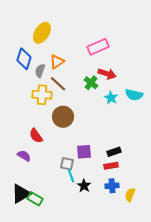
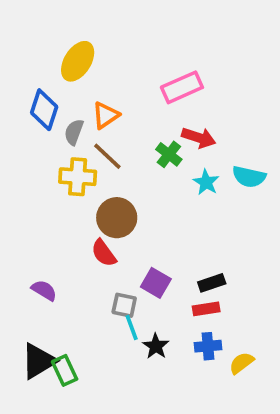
red semicircle: (36, 136) -> (104, 253), moved
purple square: (84, 152) -> (156, 283), turned 35
yellow semicircle: (130, 195) -> (241, 363), turned 32
green rectangle: (35, 199) -> (65, 370), turned 35

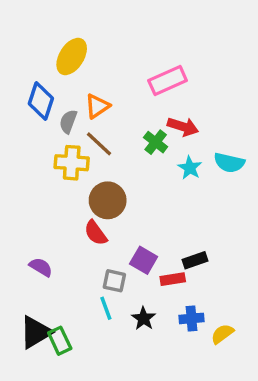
red rectangle: (206, 309) -> (173, 279), moved
cyan line: (132, 328) -> (106, 308), moved

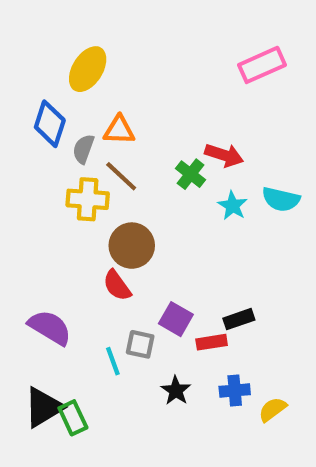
pink rectangle: (168, 80) -> (262, 65), moved
orange triangle: (97, 106) -> (119, 130), turned 36
purple semicircle: (41, 267) -> (50, 327), size x1.5
cyan line: (106, 308) -> (113, 361), moved

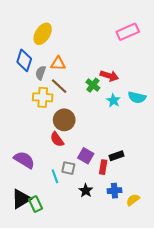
red rectangle: (212, 342) -> (103, 167), turned -72

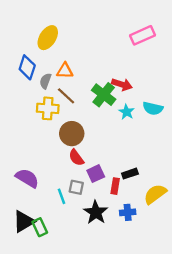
green cross: (93, 85) -> (104, 95), size x1.5
red semicircle: (57, 139) -> (76, 158), moved
purple square: (86, 156) -> (96, 174), turned 35
black star: (86, 191) -> (96, 212), size x1.5
yellow semicircle: (133, 200) -> (155, 194), moved, size x1.5

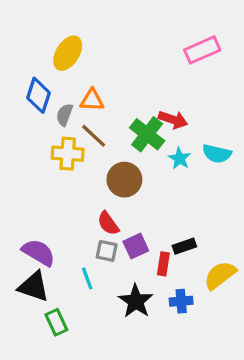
brown circle: (72, 134) -> (124, 180), moved
gray square: (76, 187) -> (107, 251), moved
black triangle: (24, 221) -> (34, 287), moved, turned 50

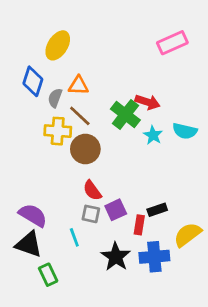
brown circle: (124, 180) -> (85, 149), moved
blue cross: (181, 301) -> (154, 257), size x1.5

